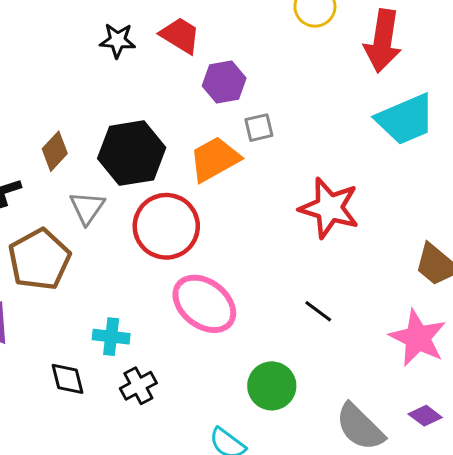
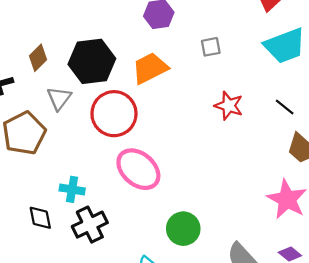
gray square: (259, 128) -> (211, 47), moved
red star: (329, 208) -> (229, 106), size x0.7
black line: (318, 311) -> (285, 107), moved
black cross: (138, 386) -> (90, 225), size x1.4

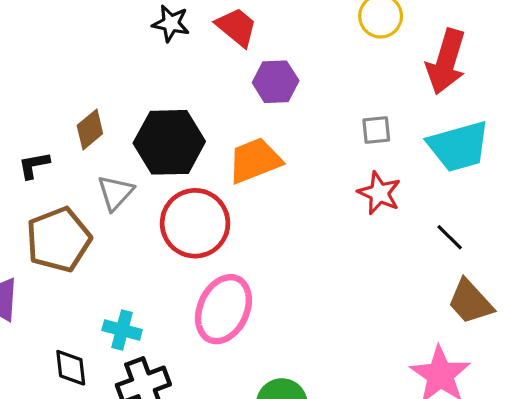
gray square: (211, 47) -> (376, 130), moved
red star: (229, 106) -> (379, 193), moved
pink ellipse: (138, 169) -> (223, 309), turned 69

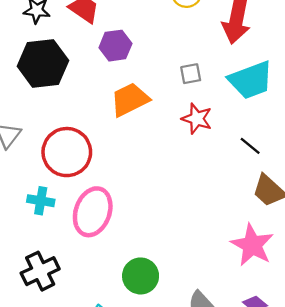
black hexagon: (169, 142) -> (43, 63), moved
orange trapezoid: (255, 160) -> (130, 100), moved
cyan cross: (122, 330) -> (41, 201), moved

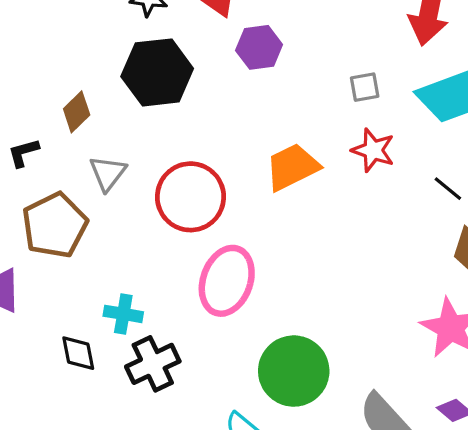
orange trapezoid: (130, 100) -> (292, 167), moved
cyan cross: (41, 201) -> (123, 314), moved
green circle: (141, 276) -> (294, 371), size x1.4

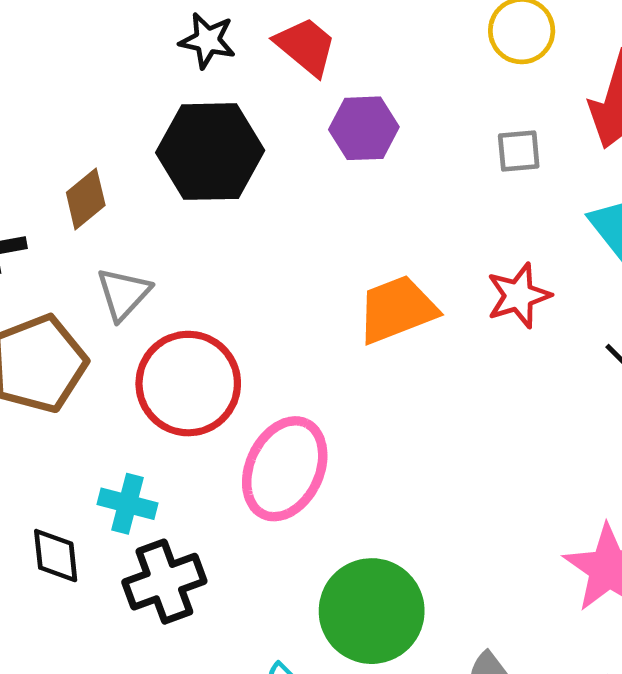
gray square: (365, 87) -> (519, 151), moved
red star: (373, 150) -> (519, 296), turned 30
red circle: (190, 197) -> (188, 384), moved

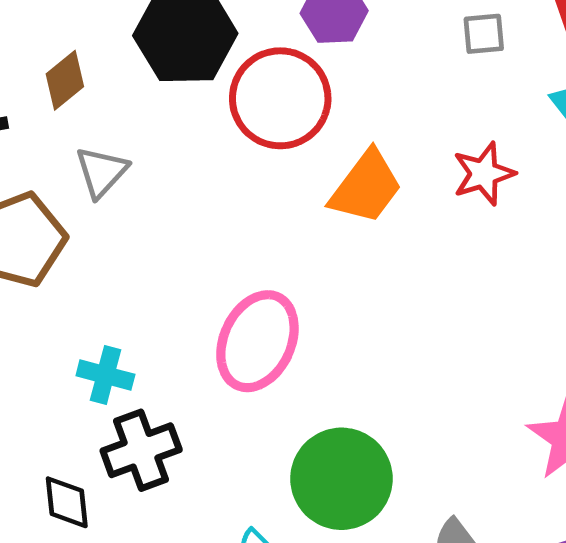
orange trapezoid: (397, 309) -> (366, 187), turned 148
red circle: (188, 384) -> (280, 98), moved
black diamond: (56, 556) -> (67, 502), moved

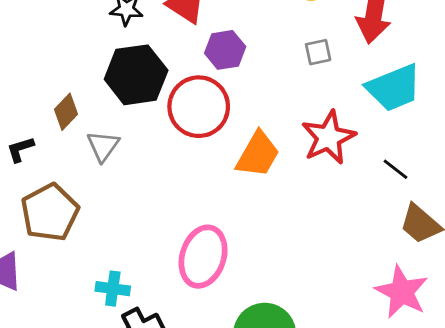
gray triangle: (102, 172) -> (103, 146), moved
red star: (484, 174) -> (329, 137), size x1.4

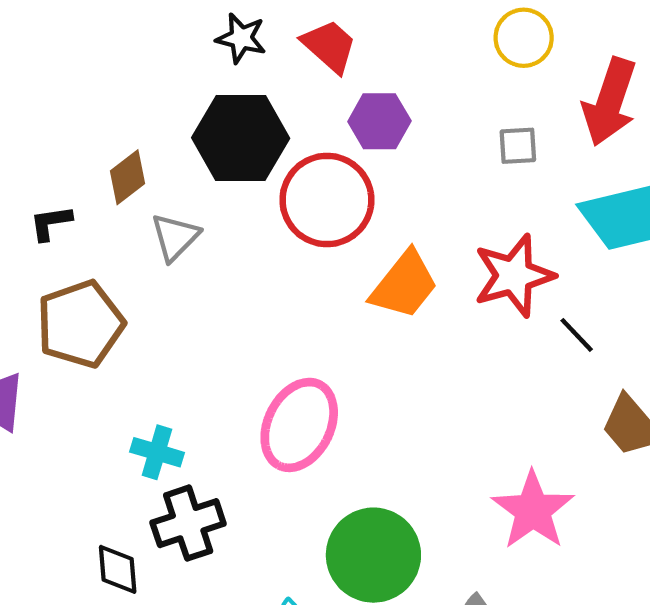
black line: (395, 169) -> (577, 335), moved
pink star: (402, 292) -> (533, 510), moved

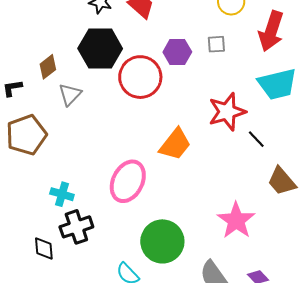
purple hexagon: (379, 121) -> (177, 52), moved
gray square: (518, 146) -> (216, 44), moved
orange trapezoid: (404, 285) -> (175, 144), moved

